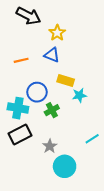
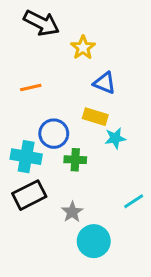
blue triangle: (52, 55) -> (104, 83), moved
green cross: (52, 110) -> (75, 160), turned 32

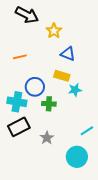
cyan circle: (94, 241) -> (77, 157), moved

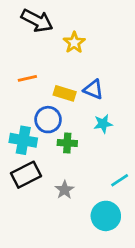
blue triangle: (68, 54) -> (93, 89), moved
yellow rectangle: (62, 76) -> (65, 93), moved

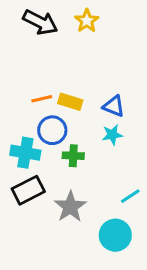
yellow star: (74, 43) -> (87, 21), moved
orange line: (27, 78) -> (42, 99), moved
blue triangle: (93, 89) -> (114, 106), moved
gray star: (65, 190) -> (70, 207), size x1.5

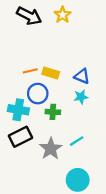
cyan line: (130, 196) -> (77, 141), moved
cyan circle: (115, 235) -> (78, 180), moved

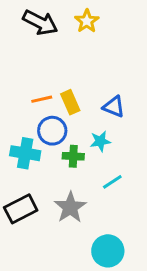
yellow rectangle: (51, 73) -> (70, 102), turned 49
cyan star: (81, 97) -> (100, 141), moved
black rectangle: (20, 137) -> (21, 209), moved
cyan line: (77, 141) -> (112, 182), moved

